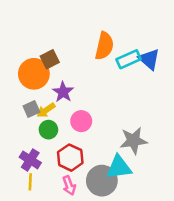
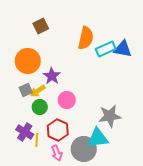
brown square: (50, 59) -> (41, 26), moved
blue triangle: (149, 59) -> (123, 49), turned -30
yellow line: (30, 182) -> (37, 140), moved

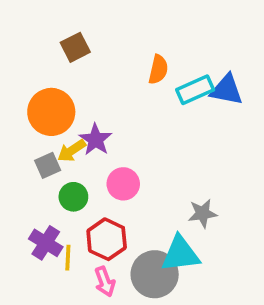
orange semicircle: (86, 38) -> (158, 69), size x0.7
yellow arrow: (38, 91) -> (72, 151), moved
gray star: (110, 116) -> (203, 213), size x0.7

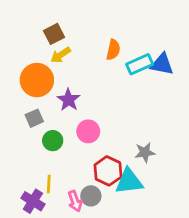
yellow arrow: (72, 151) -> (61, 55), moved
red hexagon: (107, 239) -> (108, 171), moved
purple cross: (46, 243) -> (33, 201), moved
gray circle: (155, 274) -> (91, 196), moved, size x0.6

